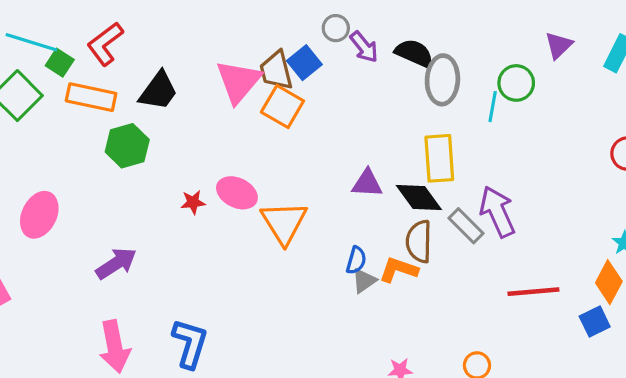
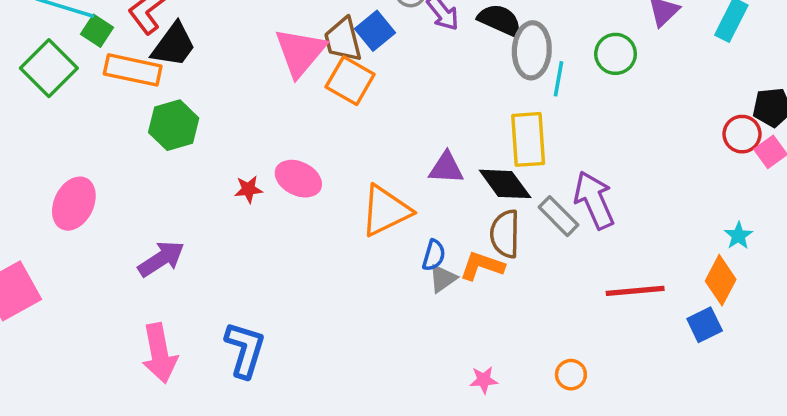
black trapezoid: (159, 91) -> (174, 45), moved
cyan line: (493, 107) -> (559, 79), moved
orange triangle: (284, 223) -> (386, 211), moved, turned 36

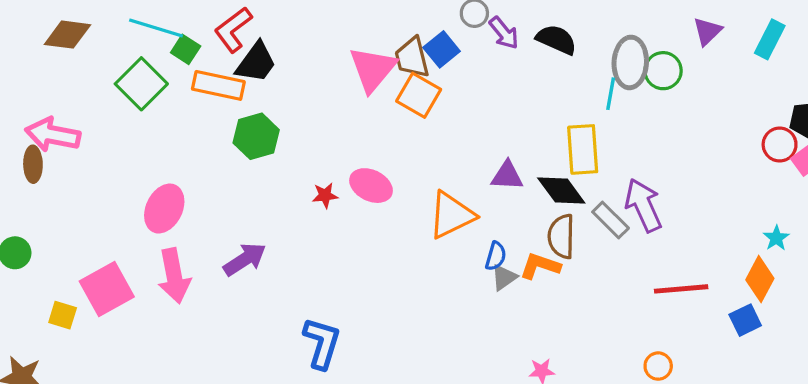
gray ellipse: (532, 50) -> (630, 62), moved
pink arrow: (159, 353) -> (174, 276), moved
orange circle: (571, 375) -> (658, 366), moved

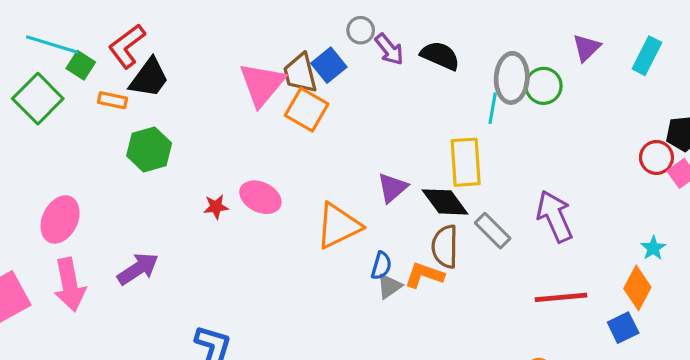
orange rectangle: (218, 85) -> (113, 100), size x0.6
purple triangle: (507, 176) -> (392, 188), turned -44
purple arrow: (643, 205) -> (555, 216), moved

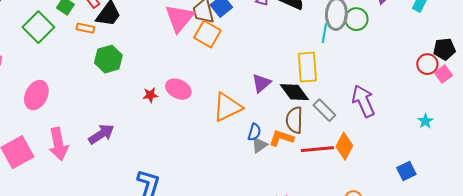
pink ellipse: (60, 219) -> (36, 95), moved
orange diamond: (637, 288) -> (344, 146), moved
red line: (561, 297) -> (317, 149), moved

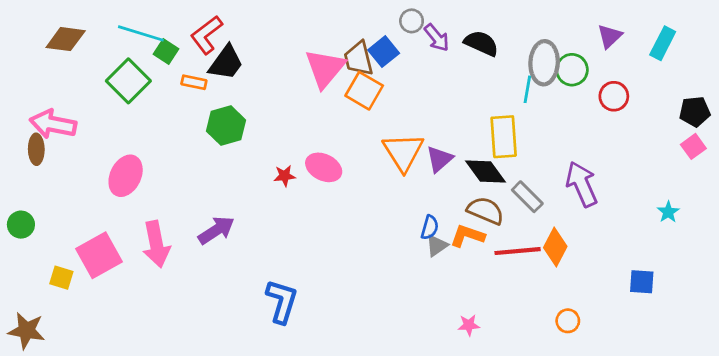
red circle: (427, 64) -> (614, 96), moved
orange triangle: (227, 107) -> (403, 152), moved, turned -36
brown semicircle: (294, 120) -> (485, 211), turned 112
blue square: (406, 171) -> (642, 282), turned 30

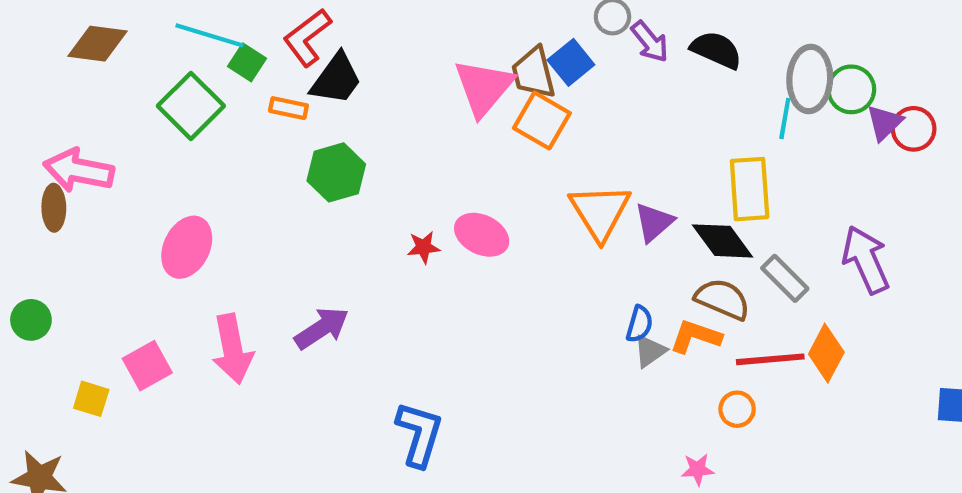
purple triangle: (610, 36) -> (885, 123), moved
pink square: (99, 255) -> (147, 366), size x0.7
orange circle: (568, 321) -> (737, 409), moved

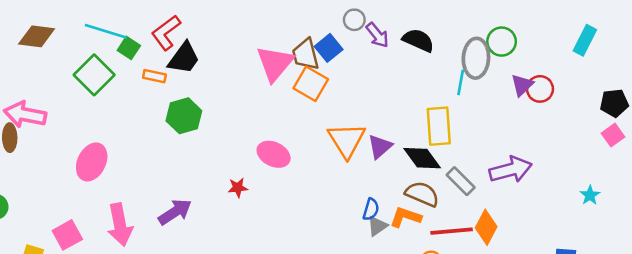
green circle: (851, 89) -> (502, 42), moved
red star: (423, 247) -> (238, 188), moved
purple arrow: (866, 260) -> (511, 170), turned 99

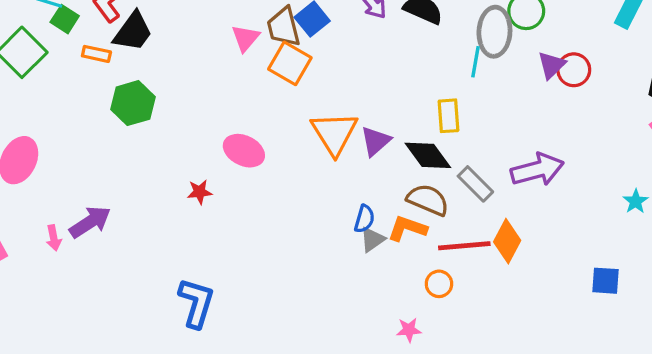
pink triangle: (275, 63) -> (246, 38), size x0.6
yellow rectangle: (439, 126) -> (448, 116), size x0.7
purple arrow: (175, 212) -> (90, 222), moved
pink arrow: (120, 225) -> (54, 238), size x0.5

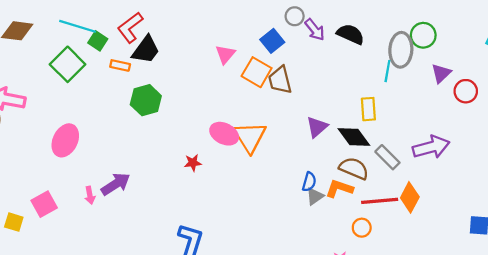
brown trapezoid: (284, 27) -> (280, 80), moved
red circle: (574, 70) -> (466, 91), moved
orange triangle: (334, 133) -> (250, 137), moved

